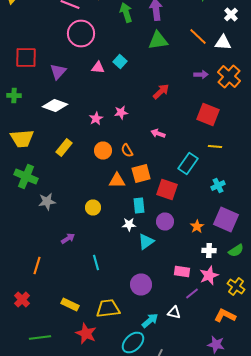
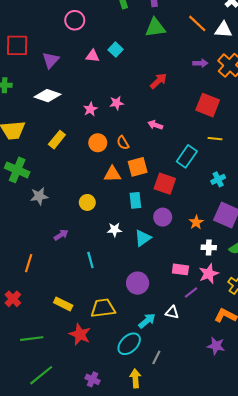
pink circle: (81, 34) -> (75, 20), size x0.7
white star: (129, 224) -> (115, 230), moved

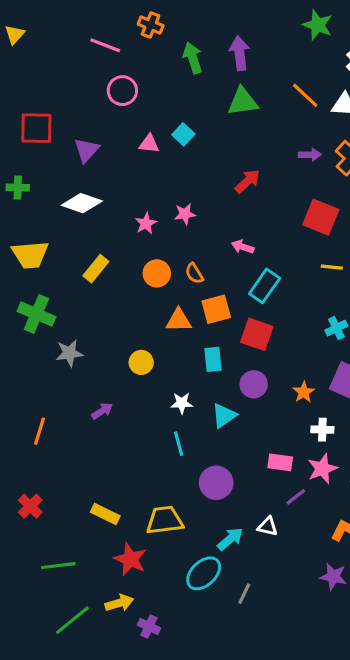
cyan rectangle: (187, 156) -> (265, 286), moved
cyan line: (90, 260) -> (179, 444), moved
orange line: (29, 263) -> (40, 431), moved
yellow arrow: (135, 378) -> (119, 603), moved, turned 78

